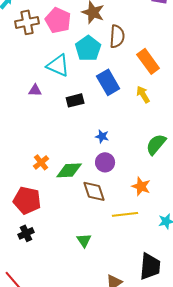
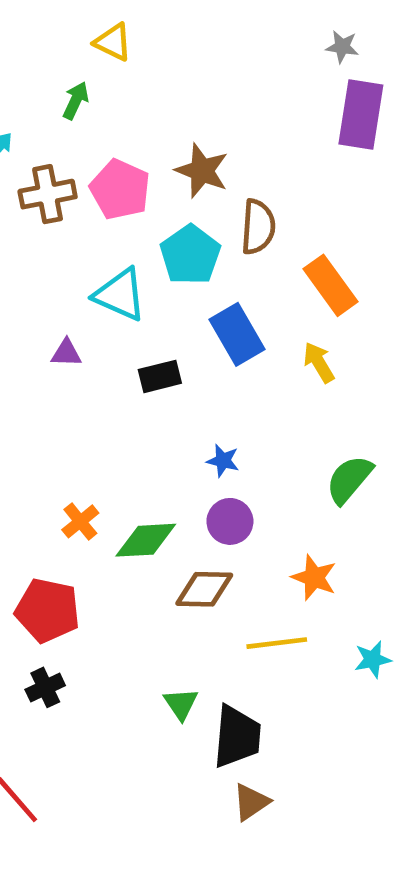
brown diamond: (94, 191) -> (204, 589), turned -70
black trapezoid: (150, 266) -> (237, 737), moved

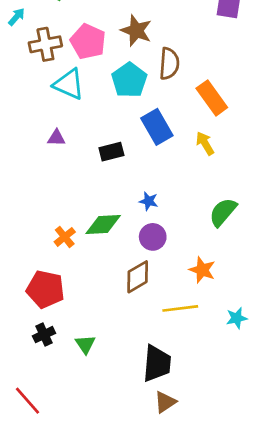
cyan triangle: (120, 295) -> (69, 84), moved
green diamond: (146, 540) -> (103, 225), moved
brown diamond: (204, 589) -> (138, 277), turned -32
green triangle: (181, 704) -> (85, 344), moved

